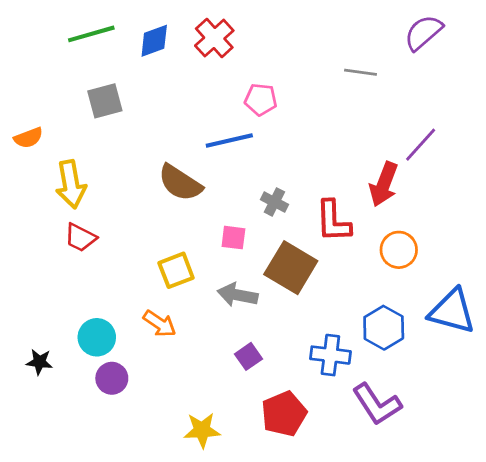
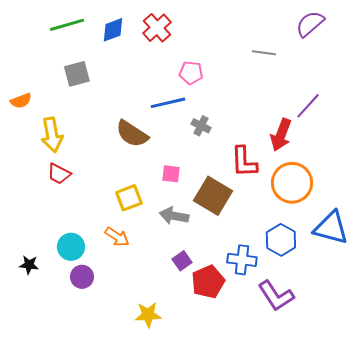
gray cross: (274, 202) -> (201, 126), moved
orange circle: (399, 250) -> (292, 183), size x1.5
red pentagon: (284, 414) -> (208, 282), moved

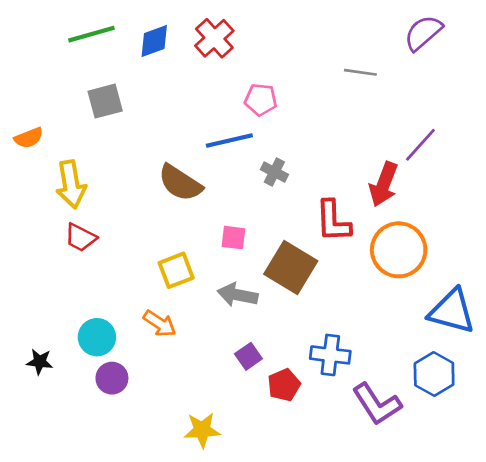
blue hexagon: (281, 240) -> (434, 374), moved
red pentagon: (208, 282) -> (284, 385), size x0.7

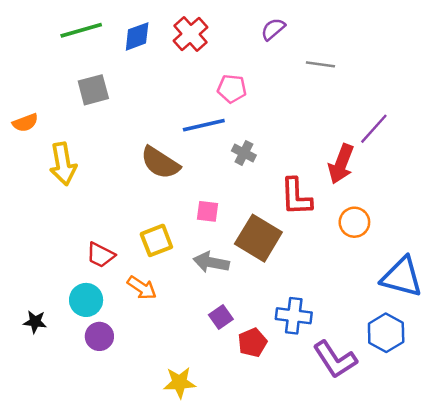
purple semicircle: (423, 33) -> (273, 29), moved, size x0.7
red trapezoid: (81, 238) -> (101, 255), moved
orange circle: (399, 250) -> (354, 222), size x0.6

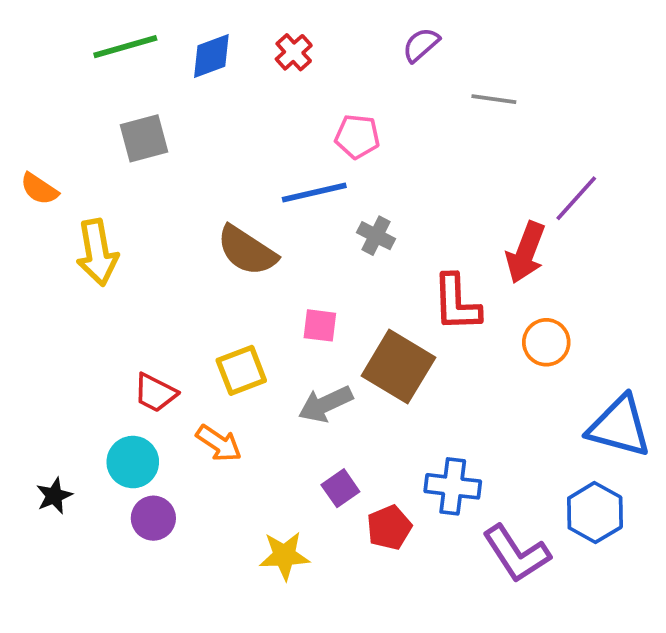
red cross: (190, 34) -> (294, 52), size x0.7
orange semicircle: (25, 123) -> (39, 189), turned 55
gray arrow: (211, 262) -> (325, 404), turned -36
black star: (35, 322) -> (54, 496), turned -30
yellow star: (180, 383) -> (284, 556), moved

